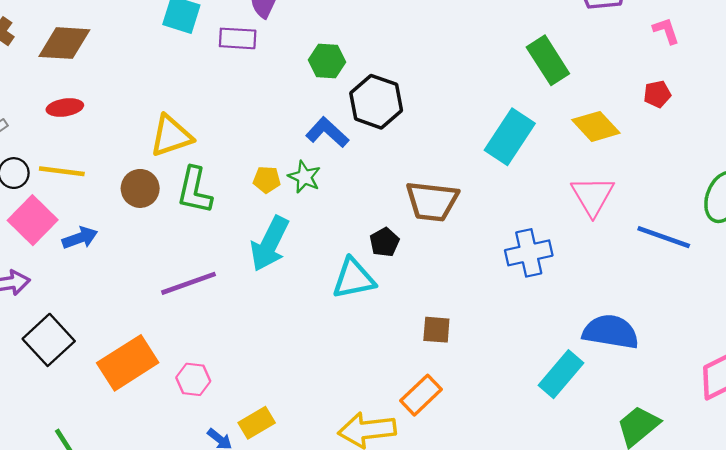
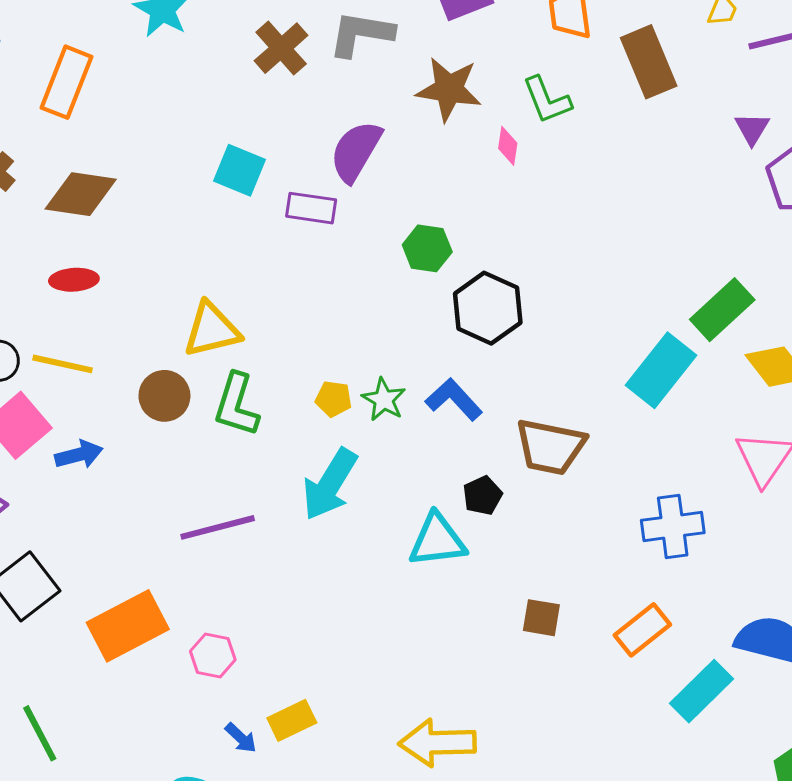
green rectangle: (548, 60) -> (722, 310), moved, turned 75
blue L-shape: (327, 132) -> (454, 399), moved
orange rectangle: (421, 395) -> (642, 630), moved

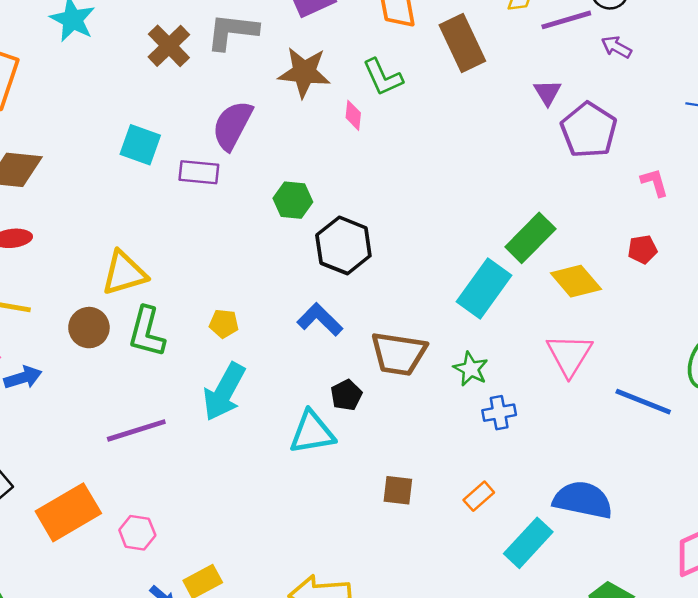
green star: (384, 400) -> (471, 369), moved
blue cross: (673, 527) -> (499, 413), size x0.7
orange rectangle: (642, 630) -> (479, 496), size x0.7

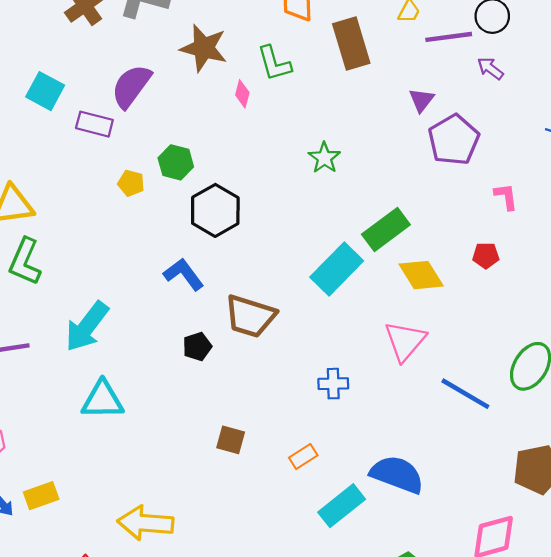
yellow pentagon: (224, 324) -> (131, 183), moved
green star: (471, 369) -> (324, 158), moved
cyan triangle: (312, 432) -> (103, 400), moved

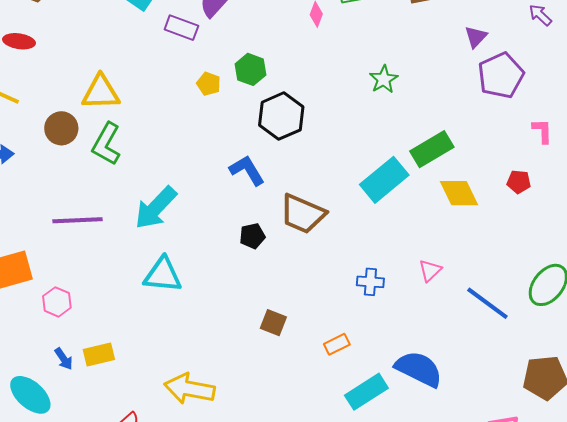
pink triangle: (405, 341) -> (430, 270), moved, size x0.6

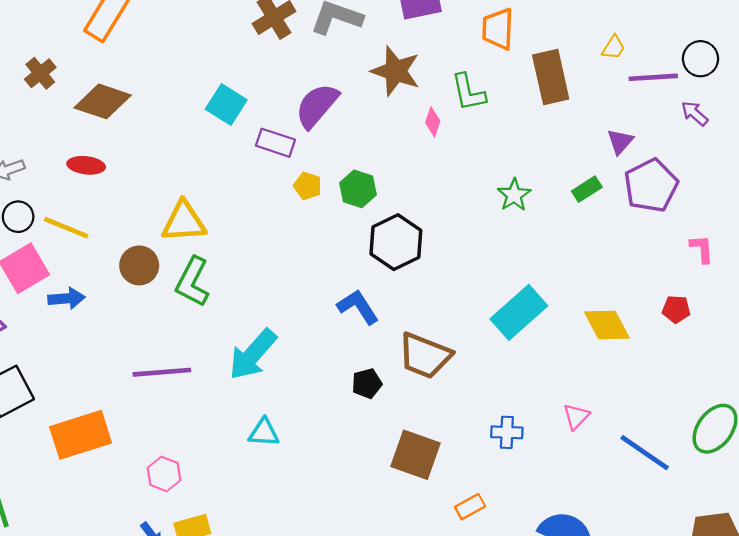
yellow pentagon: (209, 84) -> (308, 186), moved
green rectangle: (432, 149) -> (587, 189), moved, size x0.6
cyan triangle: (163, 275) -> (264, 433), size x0.7
pink hexagon: (57, 302) -> (164, 474), moved
brown square: (273, 323) -> (415, 455), moved, size x1.6

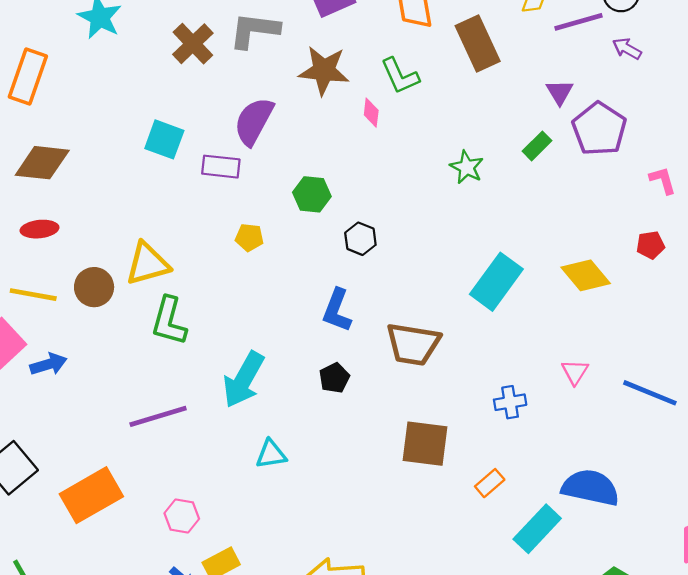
yellow pentagon: (308, 186) -> (249, 237), moved
black hexagon: (396, 242) -> (360, 239), size x0.6
brown circle: (139, 265) -> (94, 287), moved
blue L-shape: (358, 307) -> (337, 310), turned -114
black pentagon: (367, 383) -> (334, 378), moved

